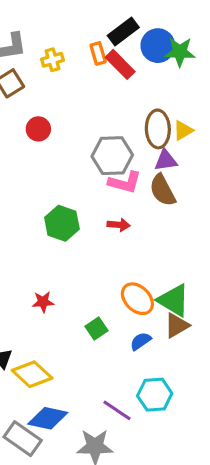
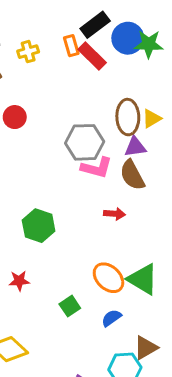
green hexagon: (62, 223) -> (39, 226), moved
red arrow: (119, 225) -> (114, 214), moved
brown triangle: (177, 325) -> (146, 348), moved

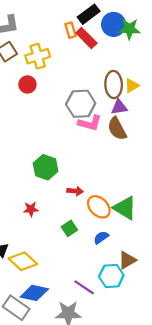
yellow cross: (28, 52) -> (38, 56), moved, size x1.5
red arrow: (114, 214) -> (75, 191), moved

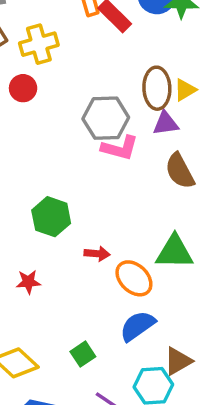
brown semicircle: (117, 129) -> (180, 171), moved
green triangle: (125, 208) -> (174, 252), moved, turned -30
green square: (69, 228) -> (83, 354), moved
blue semicircle: (101, 237) -> (137, 326), size x1.5

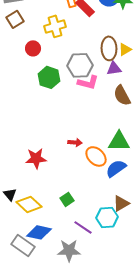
yellow cross: (39, 44) -> (55, 26), moved
green hexagon: (51, 217) -> (49, 77), moved
red star: (28, 282) -> (36, 158), size x1.5
blue semicircle: (137, 326) -> (116, 168), moved

